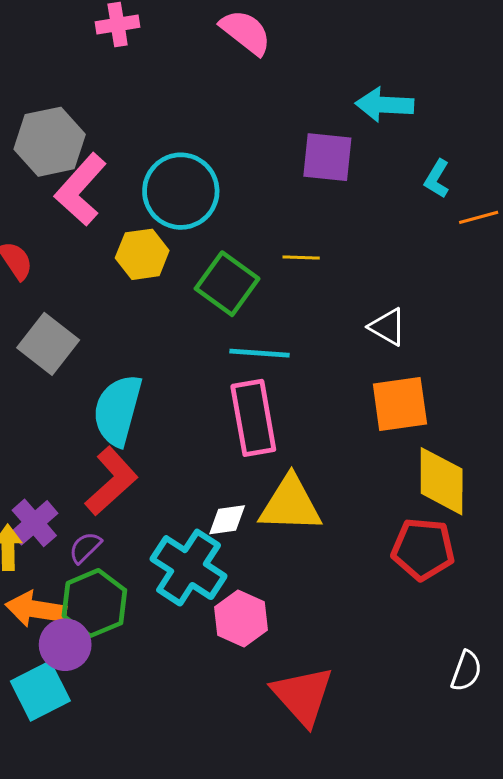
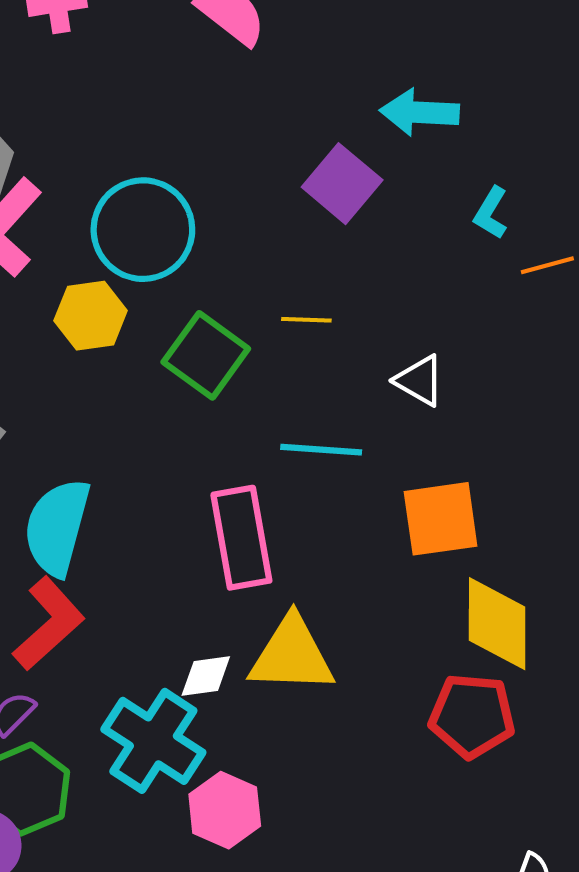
purple square: (327, 157) -> (342, 184), turned 34
white triangle: (388, 327) -> (420, 381), moved
cyan line: (260, 353) -> (321, 450), moved

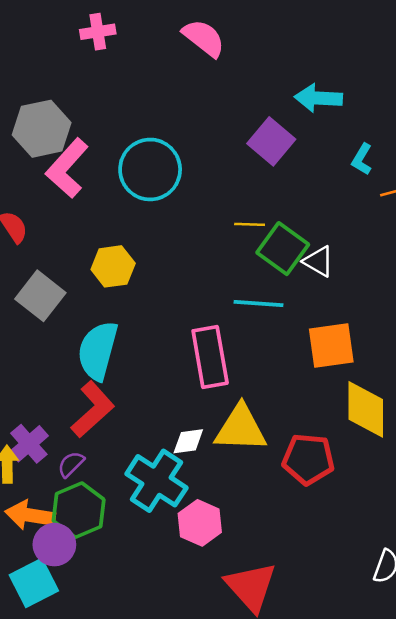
yellow hexagon: (91, 316) -> (113, 266), moved
green square: (206, 355) -> (283, 249), moved
red pentagon: (472, 716) -> (308, 459), moved

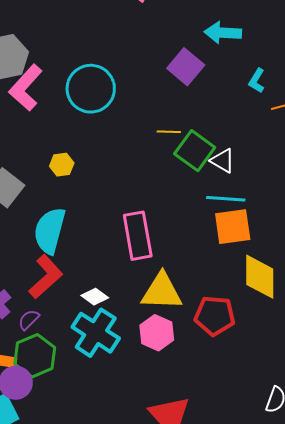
yellow hexagon: (113, 266) -> (62, 165), size x0.7
cyan line: (259, 303) -> (226, 199), moved
white diamond: (188, 441) -> (95, 297), moved, turned 44
pink hexagon: (200, 523) -> (157, 333), moved

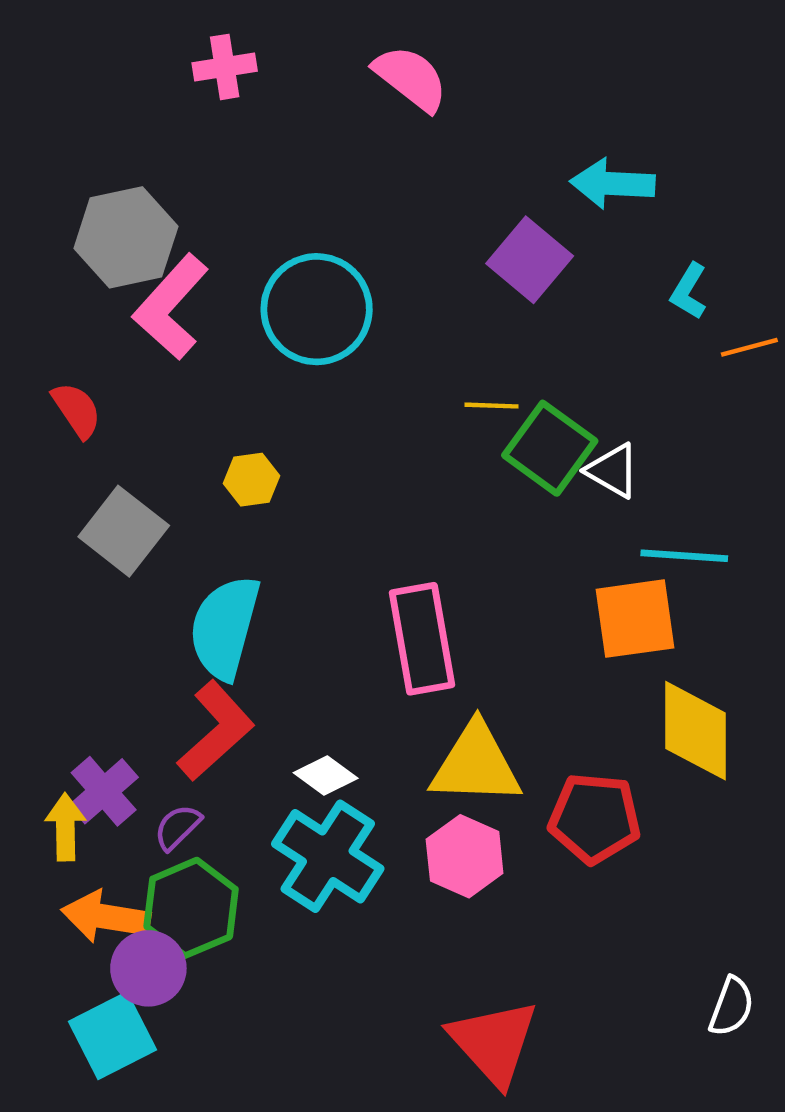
cyan line: (226, 199) -> (684, 556), moved

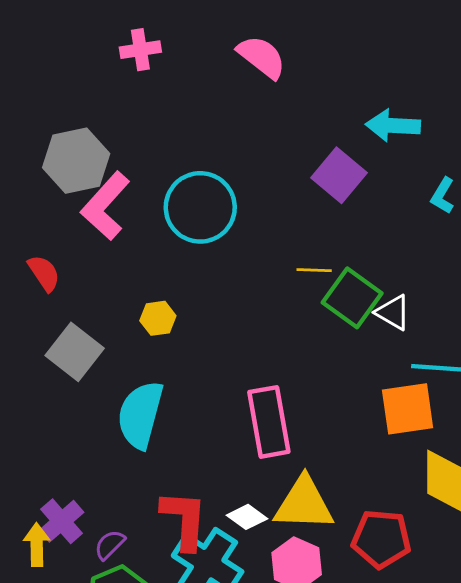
red L-shape: (216, 731) -> (184, 520), moved, turned -44
white diamond: (326, 776) -> (247, 517), moved

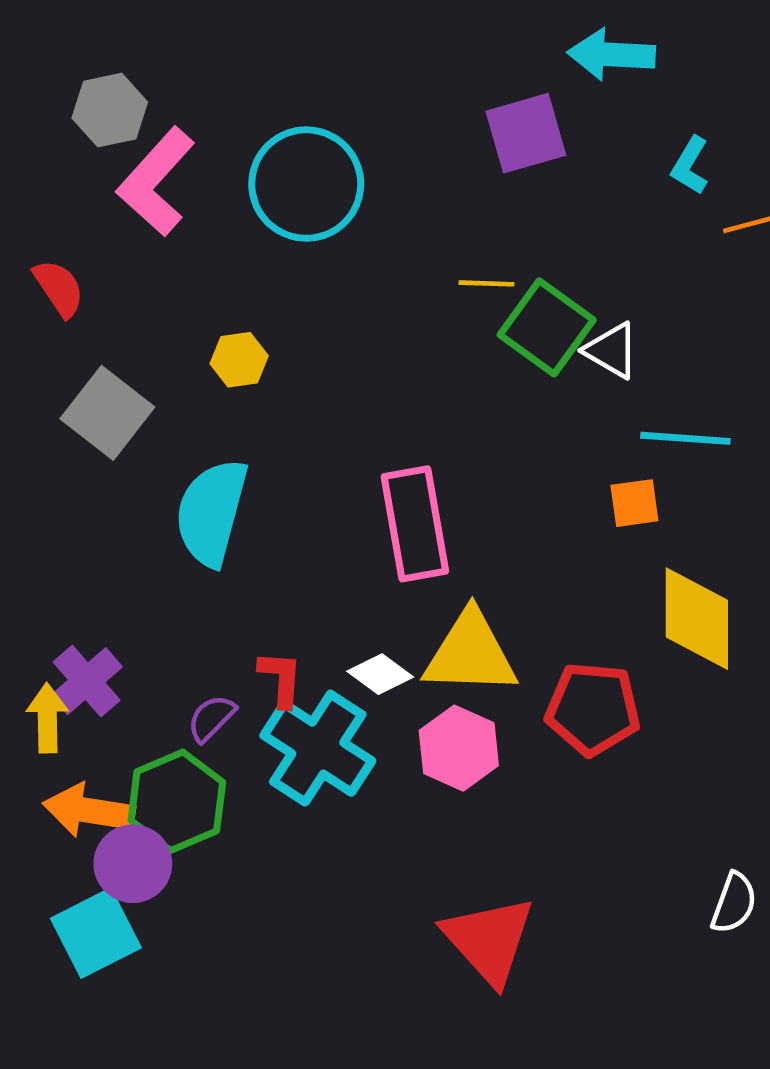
gray hexagon: (76, 161) -> (110, 110), size x0.7
purple square: (339, 175) -> (526, 133), turned 34
orange square: (408, 409) -> (634, 503), size x0.6
red L-shape: (184, 520) -> (281, 679), size x0.6
purple semicircle: (110, 545) -> (211, 718), moved

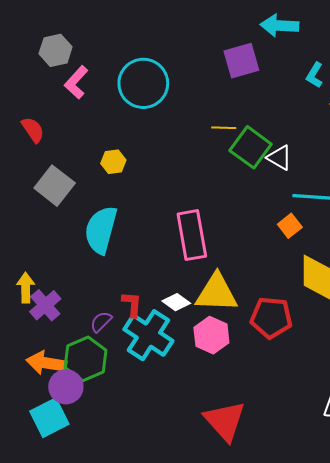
pink L-shape: (156, 182) -> (76, 82), size x0.7
orange square: (634, 503) -> (290, 226), turned -30
yellow arrow: (47, 718) -> (26, 288), moved

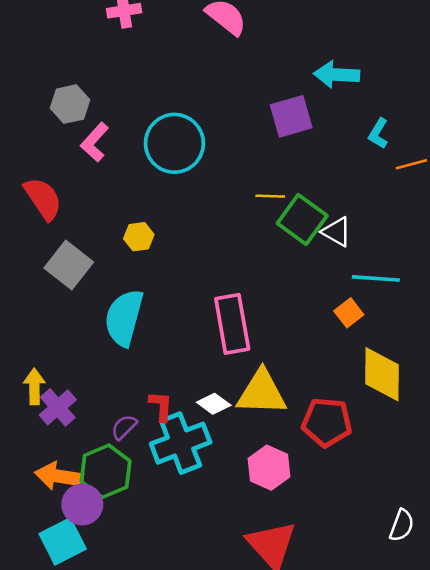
red semicircle: (33, 130) -> (43, 199), size x1.4
cyan cross: (148, 335) -> (181, 443), turned 36
pink hexagon: (211, 335) -> (269, 468), moved

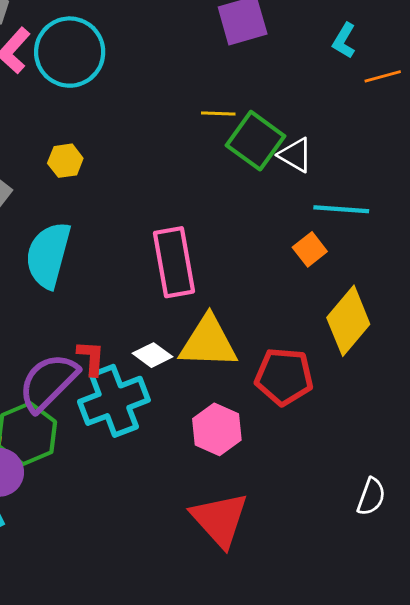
cyan circle: (174, 143) -> (70, 52), moved
yellow diamond: (382, 374) -> (348, 321), turned 40
purple semicircle: (124, 427) -> (48, 382), size x2.0

